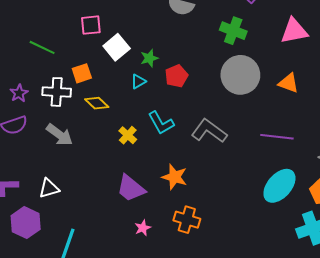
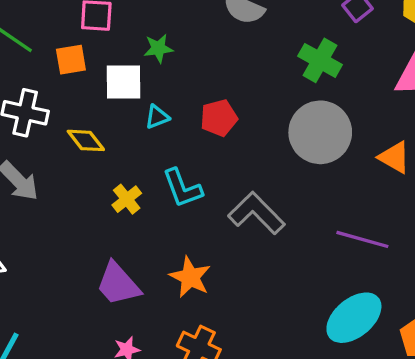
white square: (117, 47) -> (123, 82), moved, turned 30
green star: (149, 58) -> (158, 48), moved
orange square: (82, 73) -> (71, 60), moved

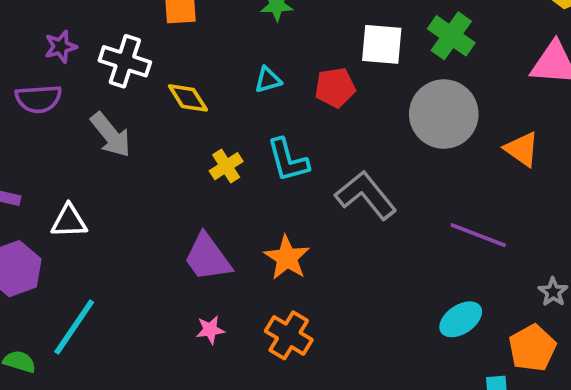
white square: (123, 82) -> (382, 44), moved
cyan ellipse: (354, 318) -> (461, 319), size x0.7

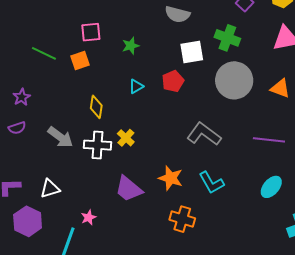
white cross: (125, 61) -> (97, 145), moved
yellow diamond: (188, 98) -> (96, 107), turned 55
purple semicircle: (38, 99) -> (17, 128), size x0.7
cyan L-shape: (288, 160) -> (211, 183), moved
pink star: (210, 330) -> (89, 217), moved

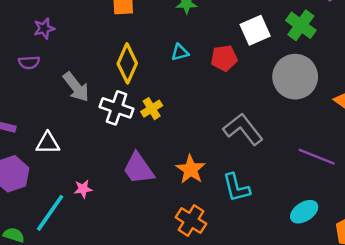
white square: (192, 52) -> (255, 30), turned -30
yellow diamond: (96, 107) -> (127, 63), size x1.4

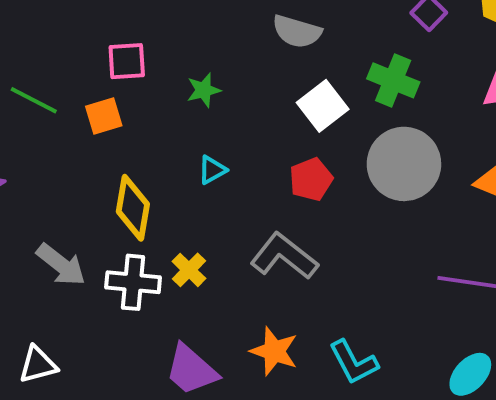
red pentagon: (224, 58) -> (311, 179), moved
gray L-shape: (243, 129) -> (284, 256), moved

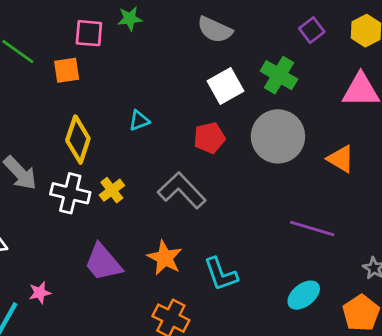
green star: (204, 90) -> (130, 19), moved

